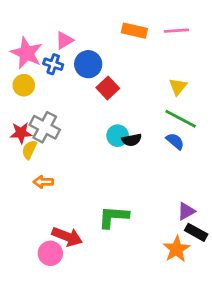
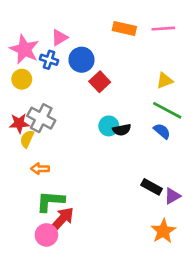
yellow triangle: (178, 87) -> (165, 80), turned 30
green L-shape: (113, 217) -> (50, 201), moved
black rectangle: (196, 232) -> (152, 187), moved
red arrow: (67, 237) -> (62, 219), turned -68

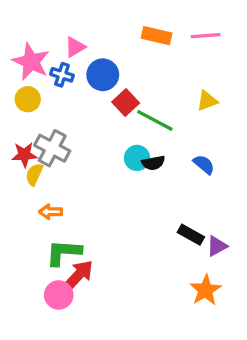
green line: (167, 110) -> (155, 120), moved

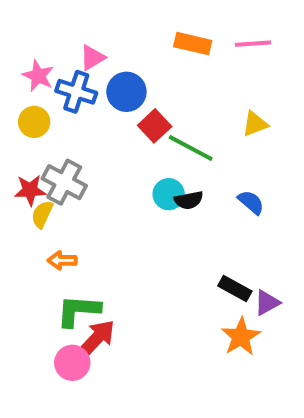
pink star: (31, 62) -> (38, 76), size x0.7
blue cross: (62, 75) -> (76, 92), size x1.4
orange star: (206, 290) -> (241, 337), moved

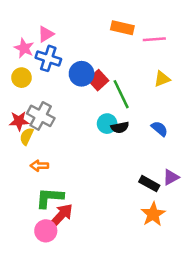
pink line: (253, 44) -> (154, 39), moved
pink triangle: (92, 58) -> (46, 34), moved
blue circle: (126, 92) -> (82, 74), moved
green line: (191, 148) -> (121, 94), turned 36
purple triangle: (267, 303) -> (171, 177), moved

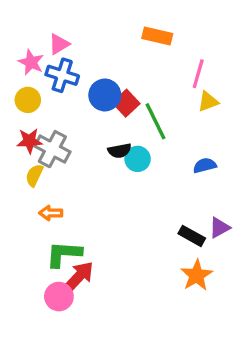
pink line: (154, 39) -> (198, 74), moved, turned -70
red star: (19, 121) -> (29, 141), moved
black semicircle: (120, 127) -> (120, 151), moved
blue semicircle: (159, 129) -> (205, 165), turned -54

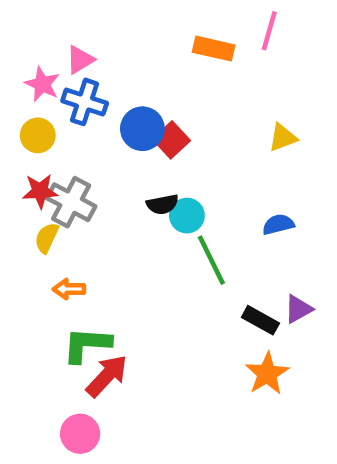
pink line: (198, 74) -> (269, 31), moved
green line: (156, 121) -> (211, 260), moved
pink circle: (59, 297) -> (80, 434), moved

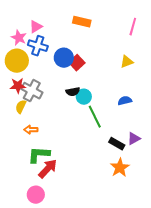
pink line: (269, 31) -> (133, 27), moved
orange rectangle: (214, 49) -> (82, 22), moved
yellow circle: (38, 135) -> (17, 61), size x1.5

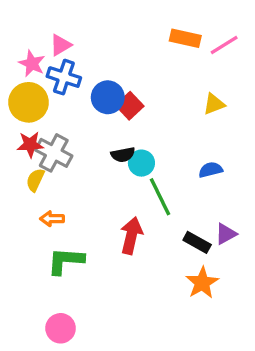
orange rectangle: (82, 22) -> (185, 38), moved
pink line: (133, 27) -> (224, 45), turned 42
red arrow: (48, 169) -> (131, 236), moved, turned -30

